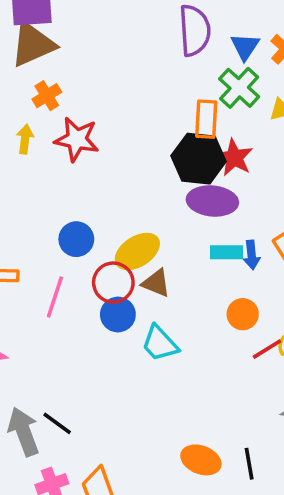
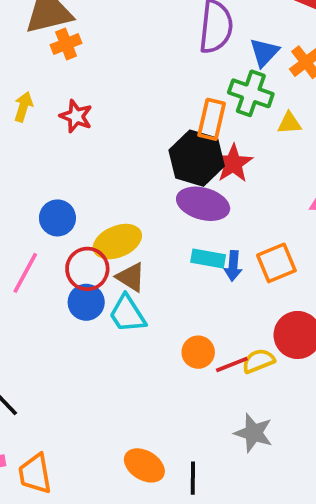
green cross: (239, 88) -> (251, 93), turned -33
orange cross: (47, 96) -> (66, 44), moved
red star: (77, 139) -> (76, 116), size x0.7
orange circle: (243, 314) -> (198, 352), moved
cyan trapezoid: (160, 344) -> (127, 314), moved

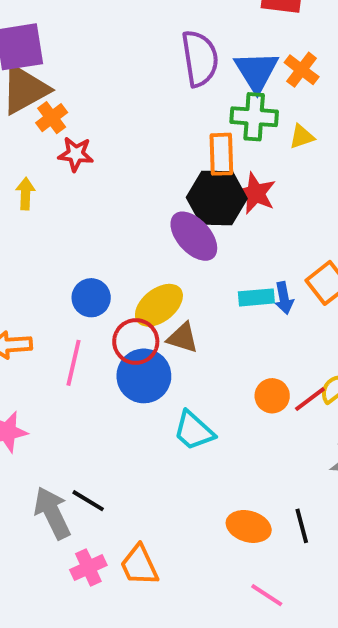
blue triangle: (264, 52) -> (256, 71), size x1.4
red star: (76, 116) -> (76, 154), moved
purple ellipse: (203, 204) -> (194, 236), moved, turned 48
blue circle: (86, 302) -> (144, 376), size x1.4
cyan trapezoid: (127, 314) -> (194, 431), moved

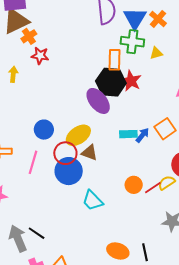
blue arrow: (284, 298) -> (142, 135), turned -133

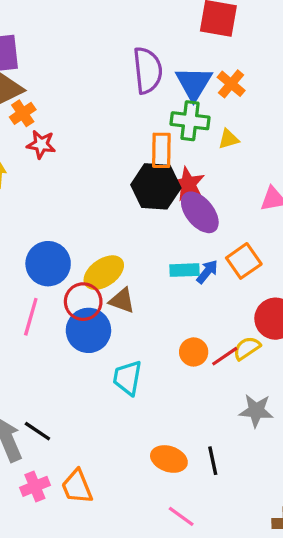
purple ellipse: (98, 101) -> (200, 212), moved
blue circle: (44, 130) -> (48, 264), size x1.4
cyan trapezoid: (93, 201) -> (127, 378), turned 55

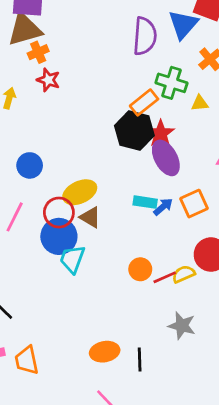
blue triangle: (194, 83) -> (183, 24), moved
orange rectangle: (161, 150) -> (144, 102), turned 40
blue circle: (48, 264) -> (30, 165), moved, size x0.7
cyan trapezoid: (127, 378) -> (72, 259), moved
orange ellipse: (169, 459) -> (105, 352), turned -40

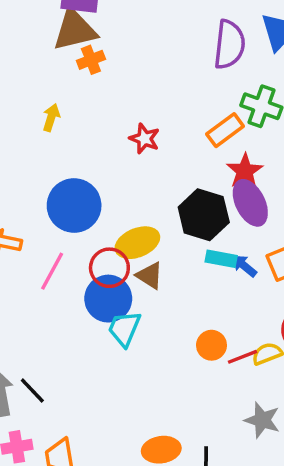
red star: (48, 80) -> (145, 139), moved
black hexagon: (134, 131) -> (204, 215), moved
blue circle: (30, 165) -> (74, 206), size x1.6
blue arrow: (163, 207) -> (244, 266), turned -102

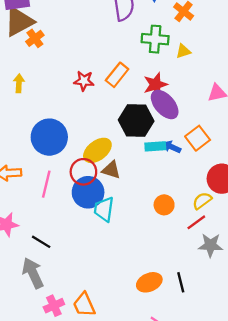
orange rectangle: (225, 130) -> (117, 75), moved
red star: (245, 171) -> (155, 85), turned 30
red line: (243, 357) -> (196, 222), moved
black line: (32, 391) -> (41, 242), moved

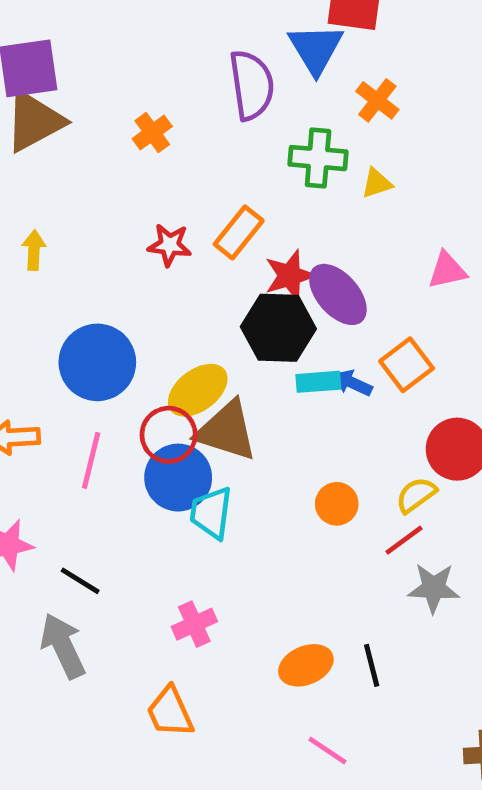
orange cross: (35, 38) -> (152, 133), moved
red star: (155, 85) -> (290, 275), moved
brown triangle: (111, 170) -> (227, 431), size x1.6
pink cross: (54, 306) -> (194, 624), moved

